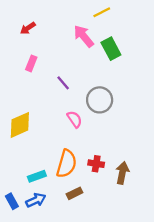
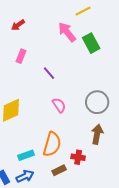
gray circle: (100, 100) -> (97, 102), moved
red cross: (96, 164) -> (78, 157), moved
brown arrow: (122, 173) -> (97, 134), moved

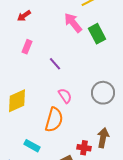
brown arrow: (97, 134) -> (103, 138), moved
orange semicircle: (52, 144) -> (54, 120), moved
cyan rectangle: (26, 155) -> (32, 146), turned 49

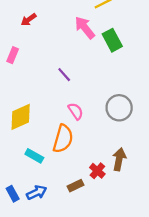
pink rectangle: (27, 47) -> (13, 55), moved
cyan rectangle: (32, 146) -> (34, 156), moved
red cross: (84, 148) -> (97, 171), turned 32

